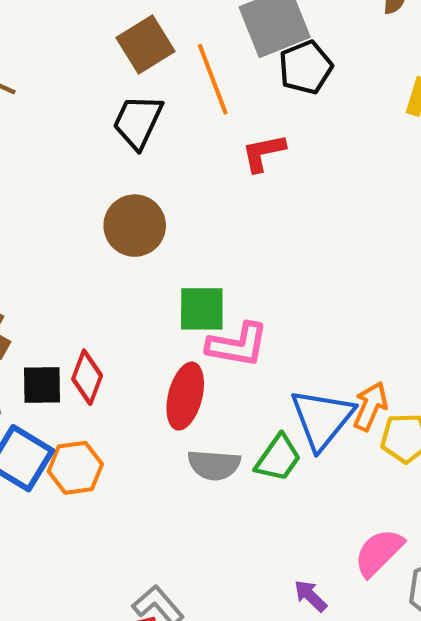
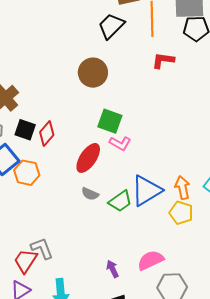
pink L-shape: (238, 345) -> (120, 143), size x0.7
orange arrow: (370, 406) -> (182, 188), moved, turned -55
gray semicircle: (214, 465) -> (90, 194), size x0.7

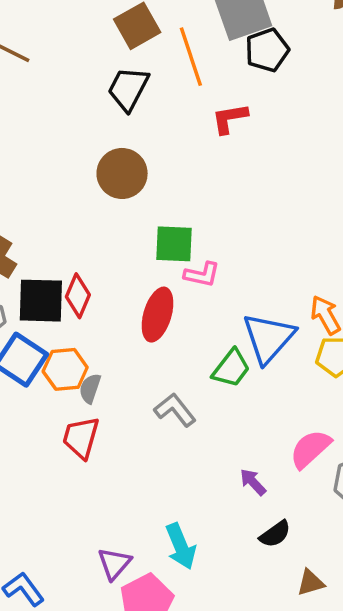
black square: (25, 130) -> (41, 301), size x1.4
gray semicircle: (90, 194) -> (90, 388), moved, turned 102
gray L-shape: (42, 248) -> (175, 410), moved
red trapezoid: (26, 261) -> (81, 438), moved

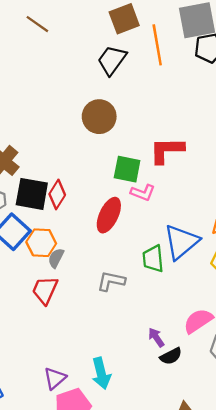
red L-shape: (230, 118) -> (167, 150), moved, size x1.4
green trapezoid: (231, 368) -> (153, 259), turned 128
gray L-shape: (175, 410) -> (111, 281), turned -48
black semicircle: (275, 534) -> (171, 356), moved

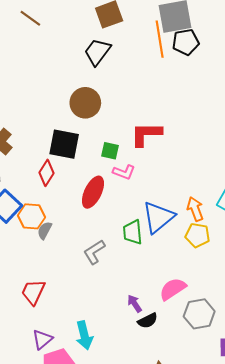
orange line: (157, 45) -> (160, 39), moved
green square: (127, 169) -> (110, 151), size x0.7
black square: (32, 194) -> (64, 144), moved
gray L-shape: (111, 281) -> (94, 252), turned -45
red trapezoid: (45, 290) -> (33, 292), moved

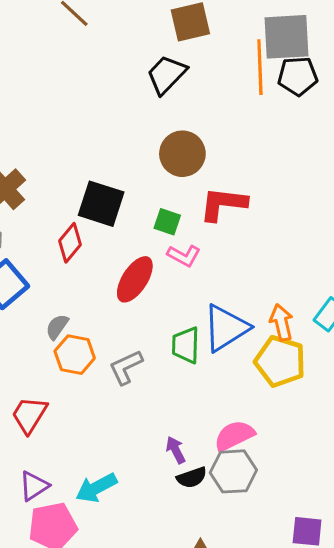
brown circle: (85, 103) -> (182, 154), moved
orange hexagon: (31, 216) -> (75, 355), moved
yellow pentagon: (197, 235) -> (280, 361), size x1.4
gray hexagon: (199, 314) -> (233, 471), moved
cyan arrow: (84, 335) -> (96, 488), turned 68

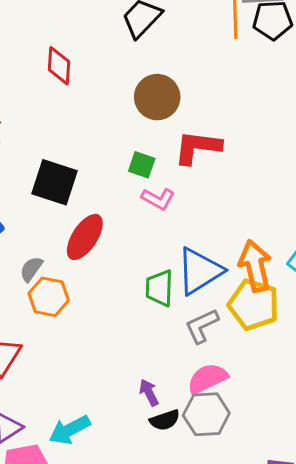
black square: (101, 204) -> (55, 182), moved
red diamond: (70, 243) -> (59, 66), moved, turned -36
red ellipse: (135, 279) -> (85, 237), moved
orange arrow: (281, 322) -> (255, 266), size x1.4
gray L-shape: (126, 367) -> (202, 326), moved

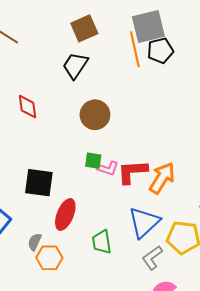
red L-shape: (198, 147) -> (132, 172), moved
pink L-shape: (158, 199) -> (108, 168), moved
orange arrow: (255, 266) -> (162, 178), moved, turned 56
green trapezoid: (159, 288) -> (102, 242), moved

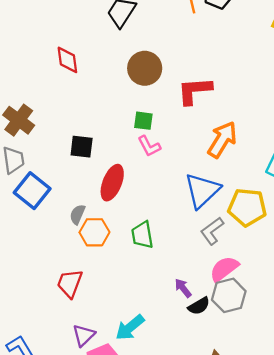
pink L-shape: (108, 168) -> (149, 146), moved, turned 45
red L-shape: (132, 172) -> (195, 91), moved
black square: (39, 183) -> (82, 147), size x0.7
green trapezoid: (102, 242) -> (142, 235), moved

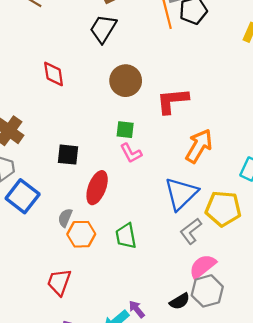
purple arrow: (183, 288) -> (137, 309), moved

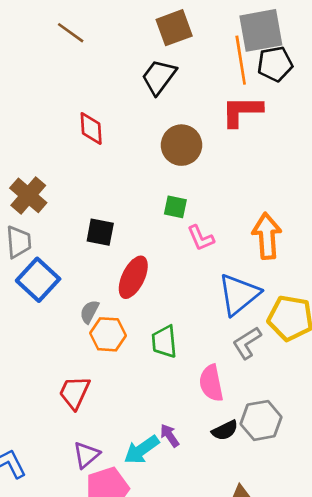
red L-shape: (172, 101) -> (242, 111), moved
orange arrow: (199, 146) -> (267, 236), turned -40
pink L-shape: (131, 153) -> (201, 238), moved
pink semicircle: (203, 266) -> (211, 383), moved, turned -68

